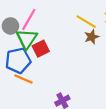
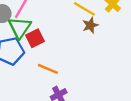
orange line: (23, 79) -> (48, 69), moved

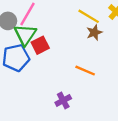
orange line: (48, 69) -> (85, 71), moved

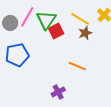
green triangle: (25, 35) -> (46, 20), moved
red square: (40, 45) -> (56, 31), moved

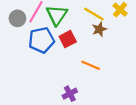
red square: (56, 31) -> (68, 39), moved
blue pentagon: (17, 55) -> (41, 40), moved

